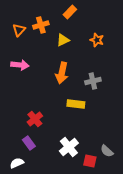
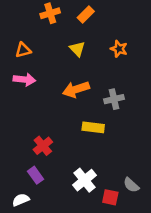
orange cross: (41, 25) -> (50, 13), moved
orange triangle: (19, 30) -> (23, 50), moved, turned 32
yellow triangle: (63, 40) -> (77, 49), turned -48
orange arrow: (62, 73) -> (76, 89), turned 60

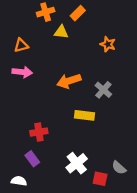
yellow triangle: (77, 49) -> (61, 32), moved, turned -40
gray cross: (114, 99) -> (103, 90), turned -36
red cross: (43, 146) -> (39, 132), turned 30
white semicircle: (21, 200) -> (19, 181), turned 32

